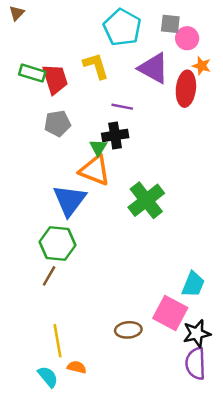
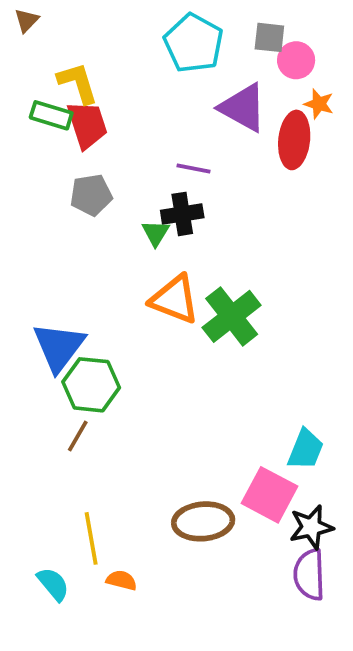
yellow L-shape: (96, 66) -> (78, 83), moved
orange triangle: (95, 170) -> (175, 299), moved
blue triangle: (69, 200) -> (59, 347), moved
brown ellipse: (128, 330) -> (203, 521), size x1.4
cyan semicircle: (48, 377) -> (53, 584), moved

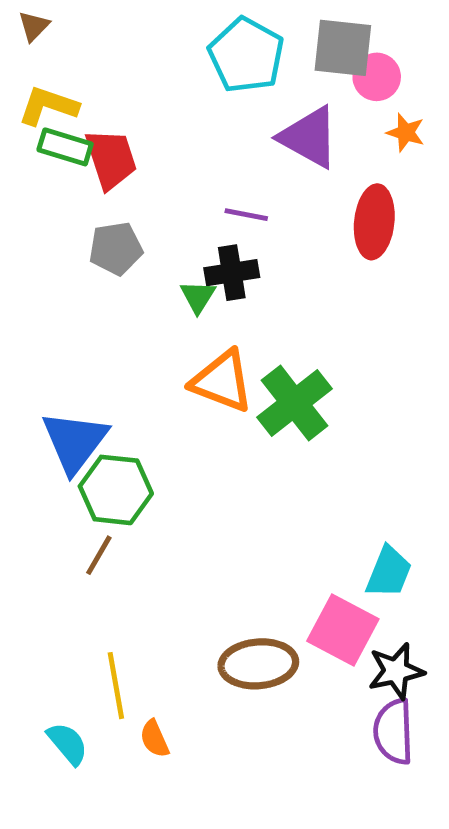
gray square: (269, 37) -> (343, 48), size x1.5
yellow L-shape: (78, 83) -> (48, 106), moved, turned -54
red ellipse: (294, 140) -> (374, 222), moved
orange semicircle: (121, 580) -> (154, 739), turned -128

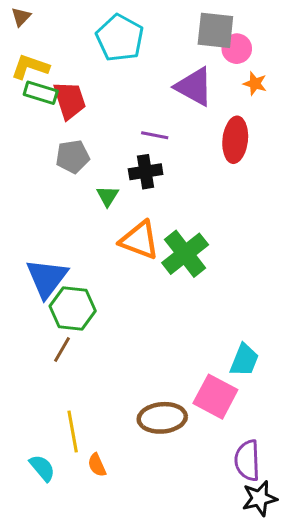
cyan pentagon: (246, 55) -> (120, 38), moved
green triangle: (198, 297) -> (108, 196), moved
black star: (396, 671) -> (260, 498), moved

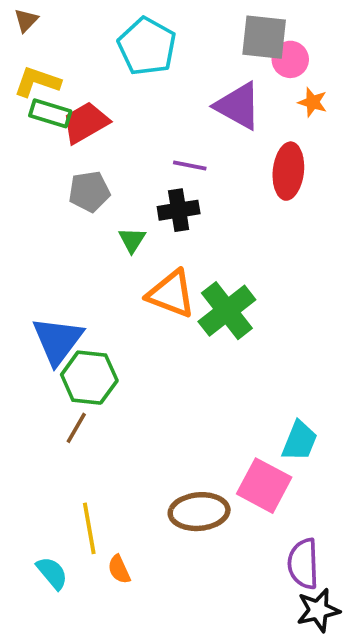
red trapezoid: (70, 100) -> (86, 123), turned -102

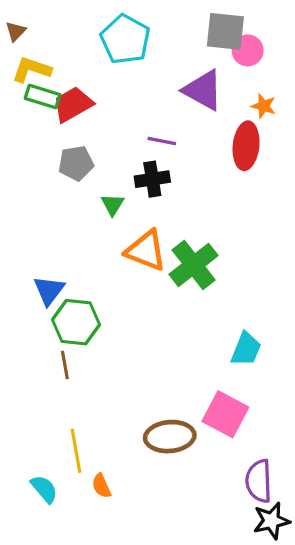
brown triangle: (26, 20) -> (16, 31), moved
orange star: (313, 102) -> (264, 106), moved
blue triangle: (58, 340) -> (49, 290), size x0.7
brown line: (76, 428) -> (65, 365), turned -40
cyan trapezoid: (300, 441) -> (246, 349), moved

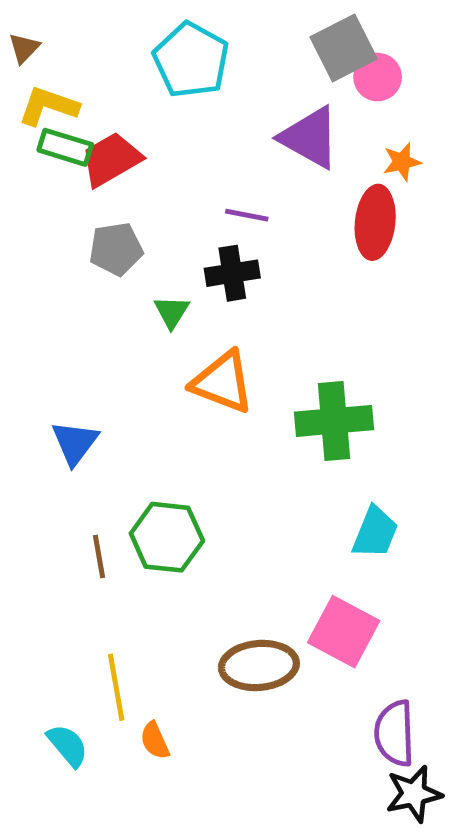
gray square: (225, 31) -> (344, 48), turned -33
orange star: (264, 106) -> (402, 162), turned -30
green cross: (194, 265) -> (334, 421), moved, turned 33
green hexagon: (76, 322) -> (167, 537), moved

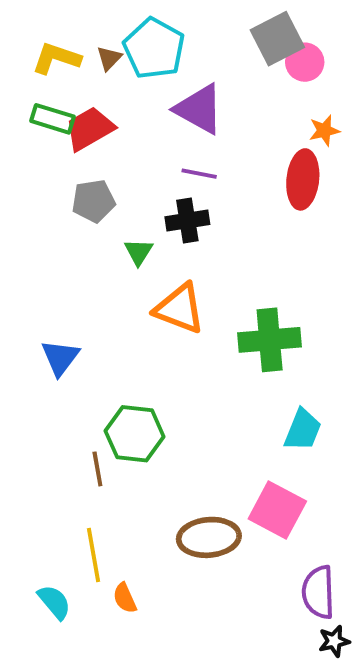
brown triangle: (24, 48) -> (109, 58), moved
yellow L-shape: (48, 106) -> (56, 58), moved
purple triangle: (310, 138) -> (199, 109), moved
brown line: (99, 557) -> (97, 469), moved
black star: (414, 794) -> (334, 641), size x0.7

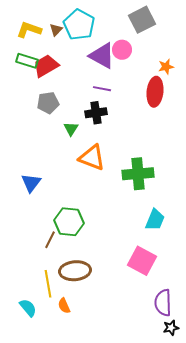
pink circle: (305, 62) -> (122, 50), moved
brown line: (97, 469) -> (50, 240), turned 36
brown ellipse: (209, 537) -> (75, 271), moved

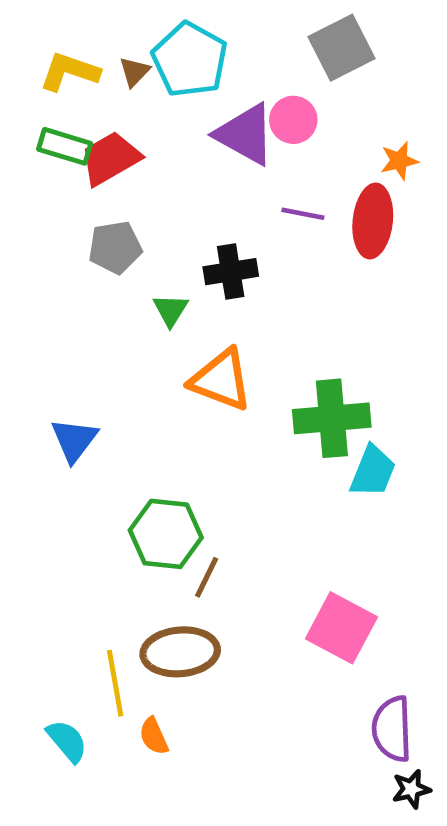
purple line: (102, 89) -> (303, 214), moved
cyan trapezoid: (155, 220) -> (373, 471), moved
brown line: (50, 240) -> (207, 577), moved

